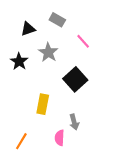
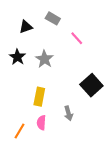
gray star: (48, 52) -> (44, 59), moved
black square: (75, 79) -> (91, 85), moved
pink semicircle: (60, 138) -> (41, 123), moved

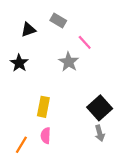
gray star: (44, 59) -> (69, 62), moved
black square: (91, 85) -> (100, 108), moved
gray arrow: (68, 113) -> (100, 133), moved

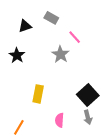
pink semicircle: (46, 136) -> (59, 120), moved

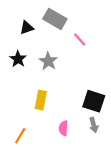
gray rectangle: (51, 18) -> (55, 19), size x1.5
gray star: (60, 54) -> (48, 61), moved
black square: (88, 95) -> (94, 101), turned -30

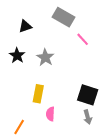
gray rectangle: (55, 19) -> (63, 17), moved
pink line: (80, 40) -> (83, 39), moved
pink semicircle: (63, 128) -> (50, 114), moved

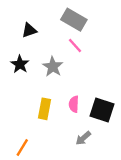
pink line: (83, 39) -> (75, 45), moved
pink semicircle: (50, 114) -> (74, 104), moved
gray arrow: (88, 117) -> (83, 138), moved, turned 64

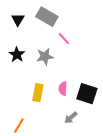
gray rectangle: (74, 20) -> (47, 17), moved
black triangle: (29, 30) -> (18, 20), moved, turned -40
gray star: (53, 67) -> (45, 57), turned 30

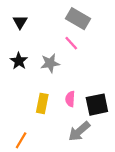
gray rectangle: (47, 17) -> (78, 19), moved
black square: (87, 94) -> (97, 105), turned -30
gray arrow: (71, 118) -> (79, 131), size x1.5

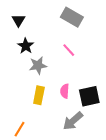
pink line: (71, 43) -> (69, 50), moved
black star: (19, 61) -> (26, 46), moved
gray star: (50, 63) -> (38, 65), moved

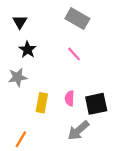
gray star: (38, 65) -> (18, 77), moved

